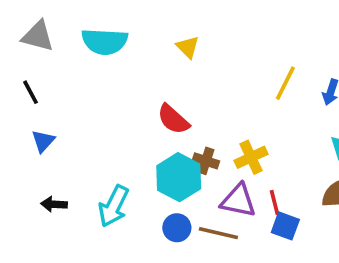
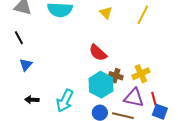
yellow line: (285, 83) -> (143, 15), moved

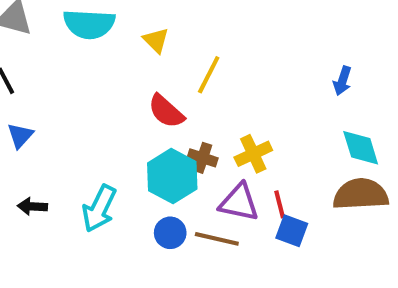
yellow triangle: (106, 13) -> (156, 40), moved
yellow line: (143, 15) -> (209, 75), moved

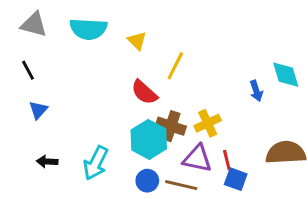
blue arrow: (342, 81) -> (256, 91), moved, turned -36
cyan diamond: (361, 148) -> (286, 75), moved
brown cross: (203, 158) -> (171, 126), size x1.4

